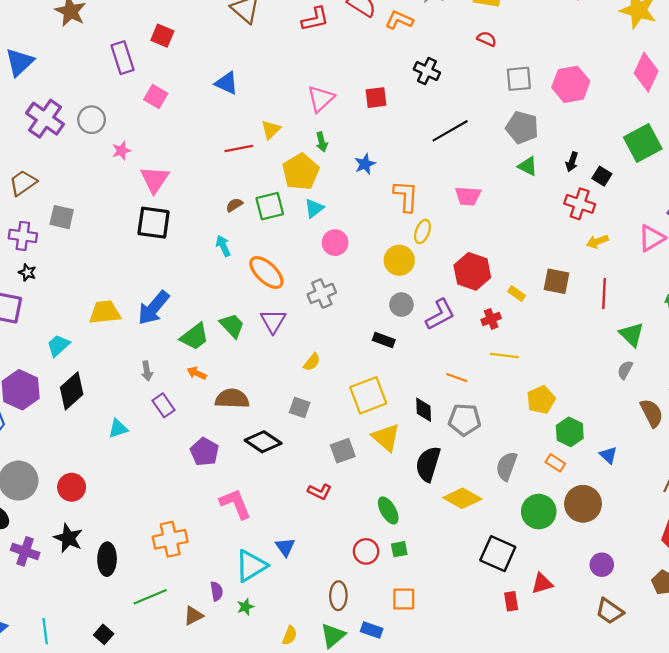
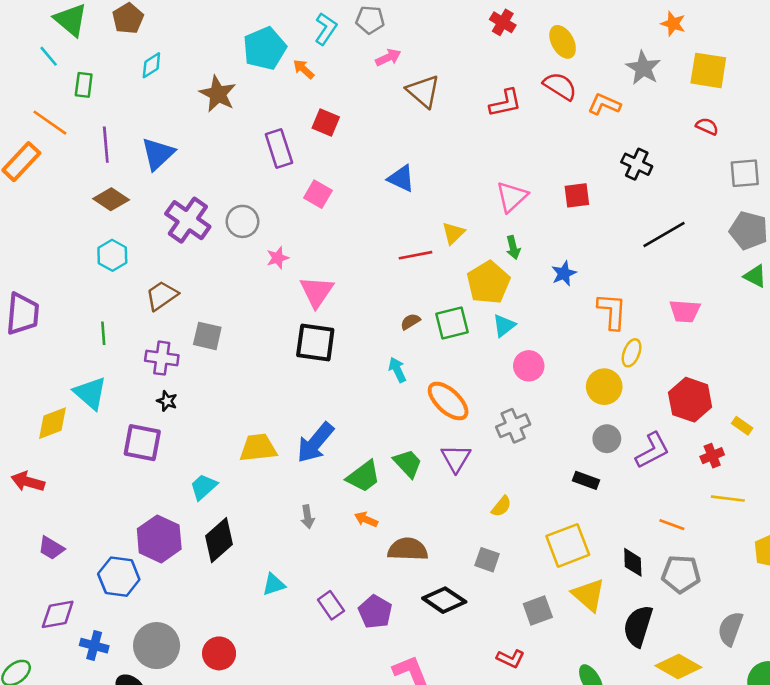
purple rectangle: (163, 405) -> (331, 605), moved

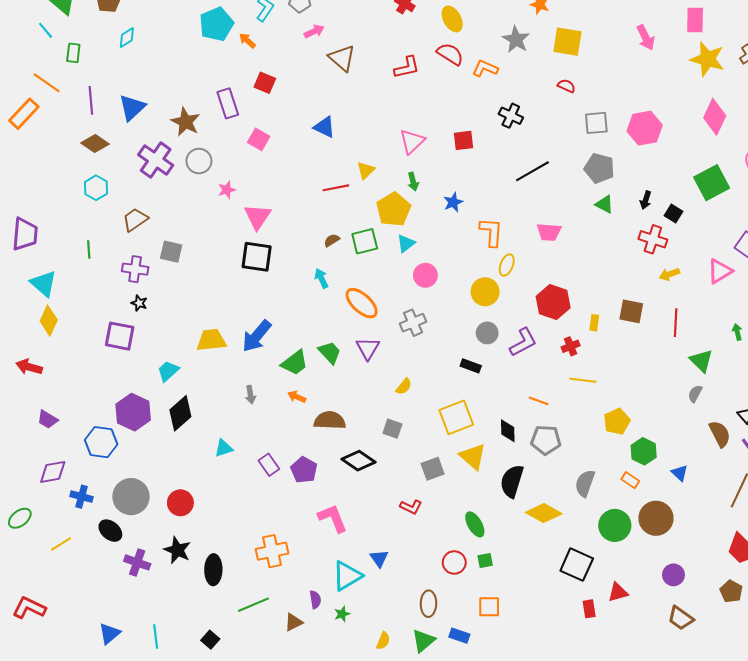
brown star: (218, 94) -> (186, 122), moved
cyan triangle: (90, 393) -> (43, 284), moved
yellow diamond: (52, 423) -> (49, 321), turned -44
yellow rectangle: (742, 426) -> (594, 323), turned 63

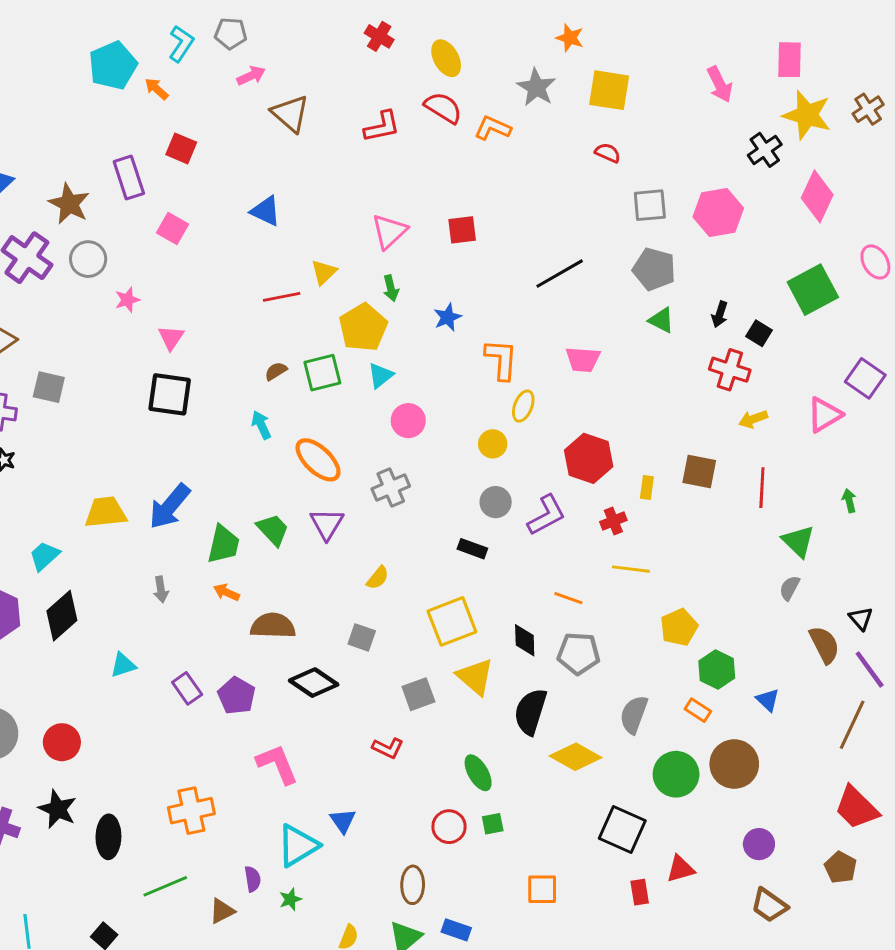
black cross: (511, 116) -> (765, 150), moved, turned 30
pink triangle: (258, 217) -> (171, 338), size x0.7
yellow circle: (485, 292) -> (493, 444), size x0.7
green trapezoid: (295, 363) -> (223, 544), turned -40
orange square: (489, 607) -> (542, 889), moved

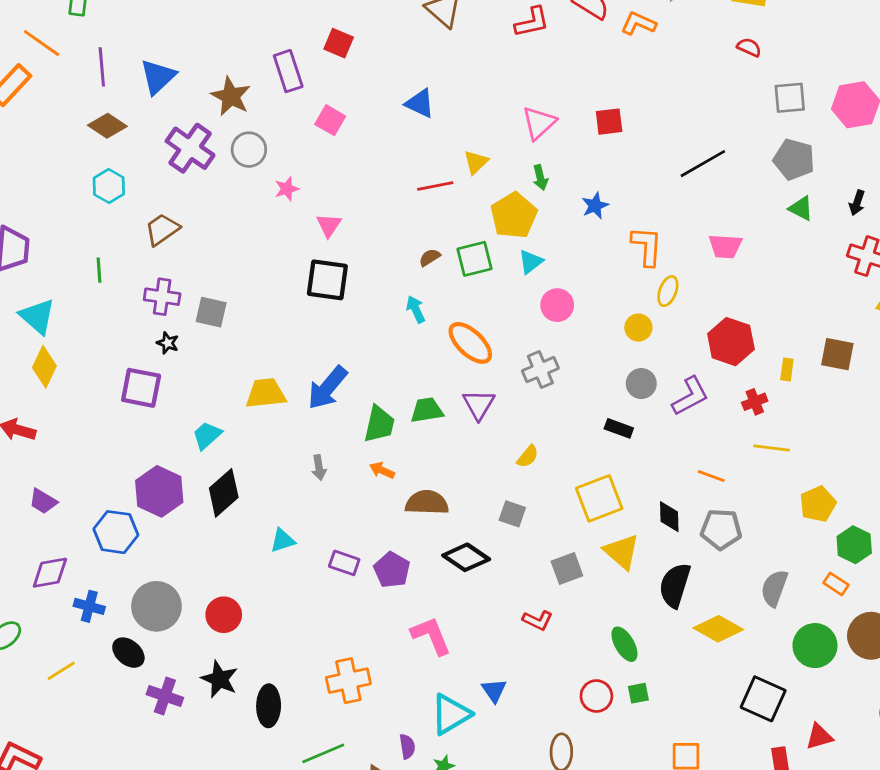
gray square: (49, 387) -> (211, 312), moved
green trapezoid: (273, 530) -> (427, 410), turned -56
purple rectangle: (187, 688) -> (344, 563), turned -36

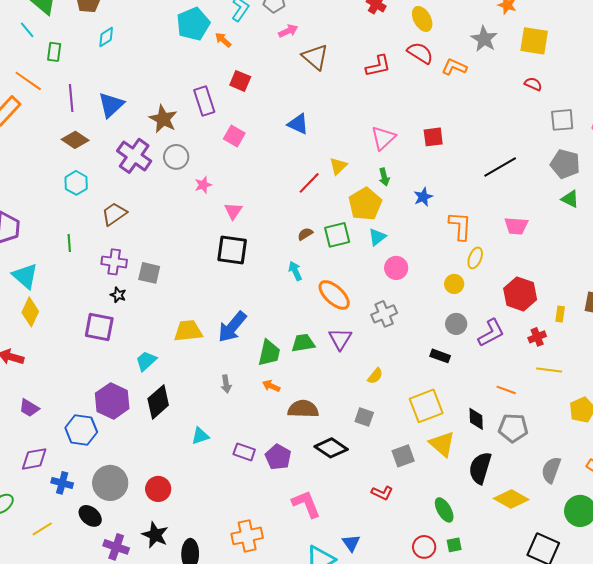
red line: (435, 186) -> (309, 183), turned -35

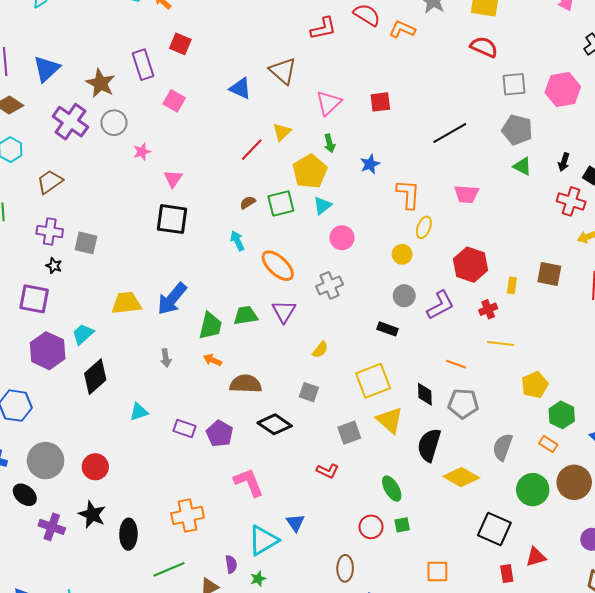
brown triangle: (315, 57) -> (283, 71), moved
red semicircle: (533, 84) -> (484, 47), size x1.5
purple hexagon: (112, 401) -> (48, 351), moved

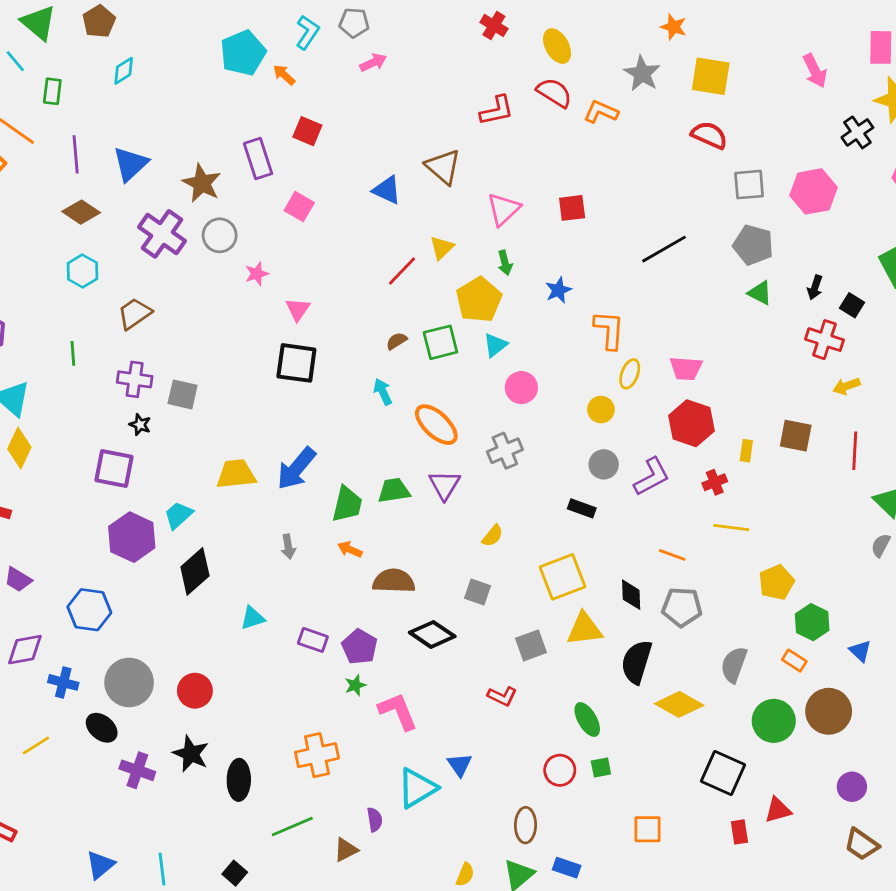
pink trapezoid: (466, 194) -> (686, 368), moved
yellow triangle: (390, 420) -> (584, 629), turned -48
green star: (258, 579) -> (355, 685), moved

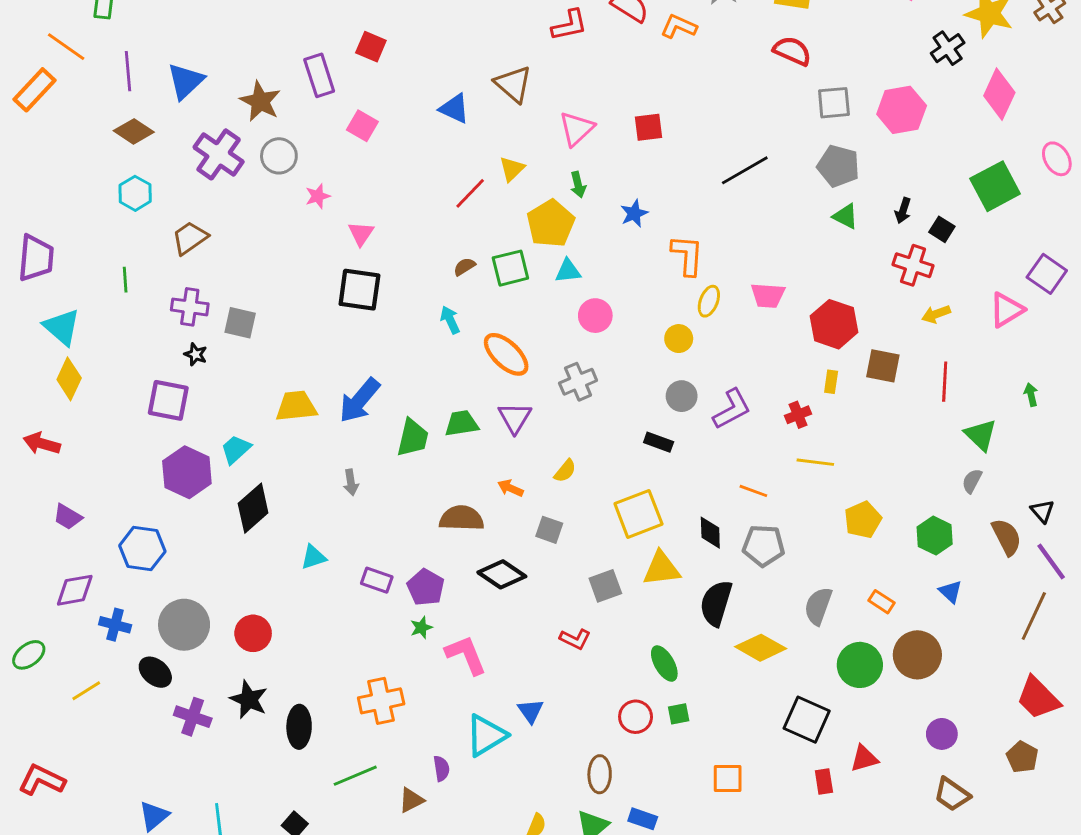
cyan triangle: (495, 345) -> (568, 271), turned 32
red hexagon: (691, 423) -> (834, 324), moved
orange arrow: (350, 549) -> (510, 488), moved
green hexagon: (812, 622) -> (935, 536), moved

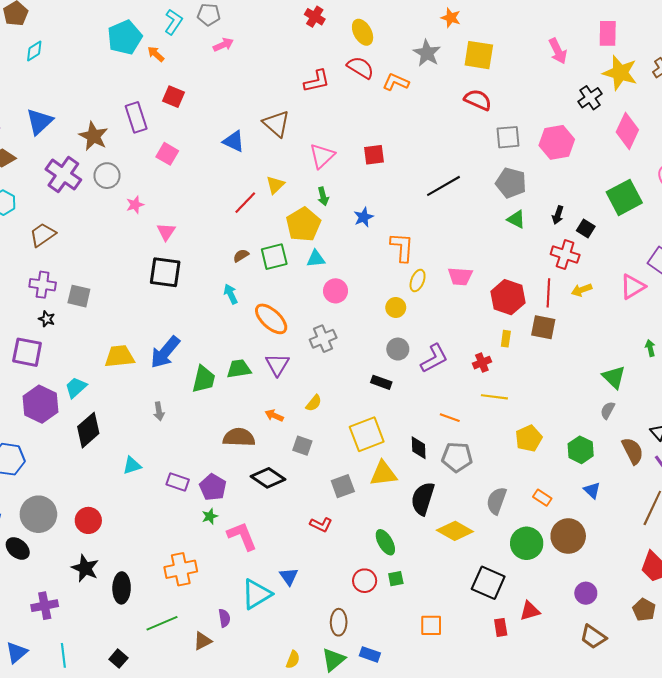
red line: (945, 382) -> (548, 293), moved
purple cross: (193, 717) -> (45, 606), moved, turned -30

